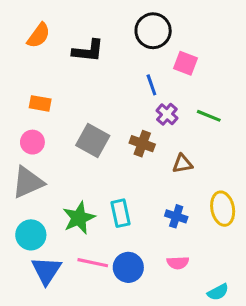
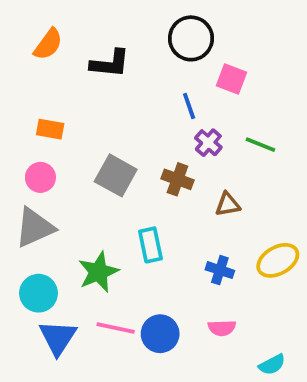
yellow ellipse: (223, 209) -> (278, 260), turned 72
cyan rectangle: (121, 213) -> (150, 245), moved

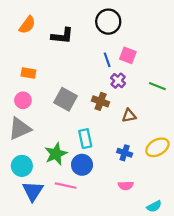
pink square: (232, 79) -> (128, 55), moved
green line: (260, 145) -> (157, 86), moved
blue circle: (160, 334) -> (82, 165), moved

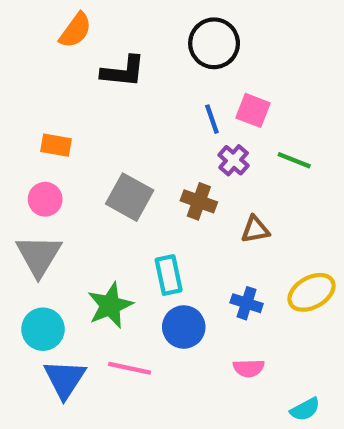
orange semicircle: (27, 25) -> (75, 30), moved
green line: (157, 86) -> (294, 160), moved
gray triangle: (20, 129) -> (39, 256), turned -35
blue circle: (82, 165) -> (184, 327), moved

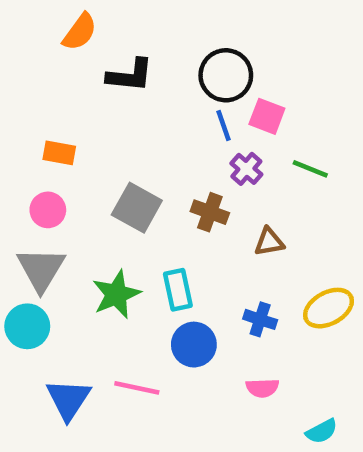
black circle: (214, 43) -> (226, 75), moved
green star: (110, 305) -> (116, 294), moved
cyan circle: (43, 329) -> (27, 326), moved

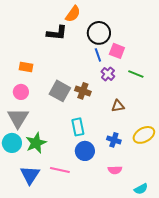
orange semicircle: (80, 32) -> (73, 14), moved
brown cross: (210, 212) -> (83, 91), moved
green star: (116, 294) -> (36, 143), moved

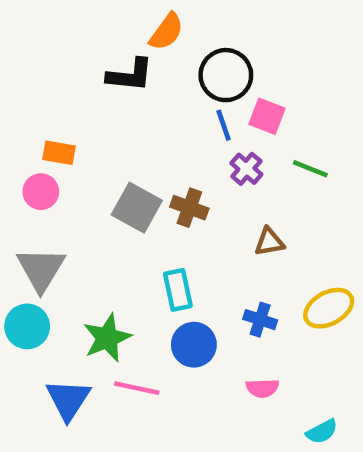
pink circle: (21, 92) -> (41, 192), moved
green star: (36, 143) -> (107, 338), moved

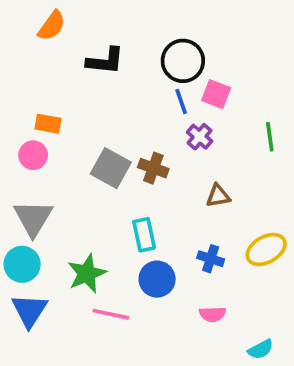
orange semicircle: (166, 32) -> (52, 26), moved
green line: (310, 169) -> (270, 137), moved, turned 60
blue triangle: (68, 400) -> (29, 310), moved

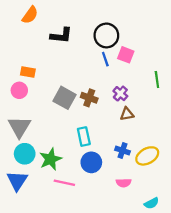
purple cross: (200, 137) -> (120, 94), moved
yellow ellipse: (266, 249) -> (147, 156), moved
cyan circle: (22, 264) -> (25, 154), moved

